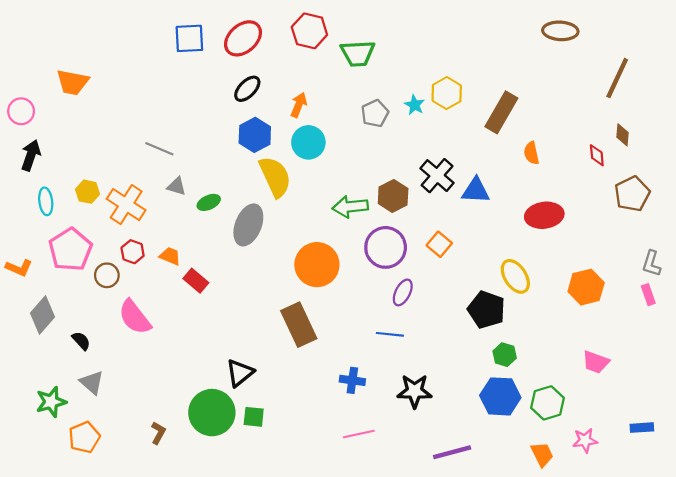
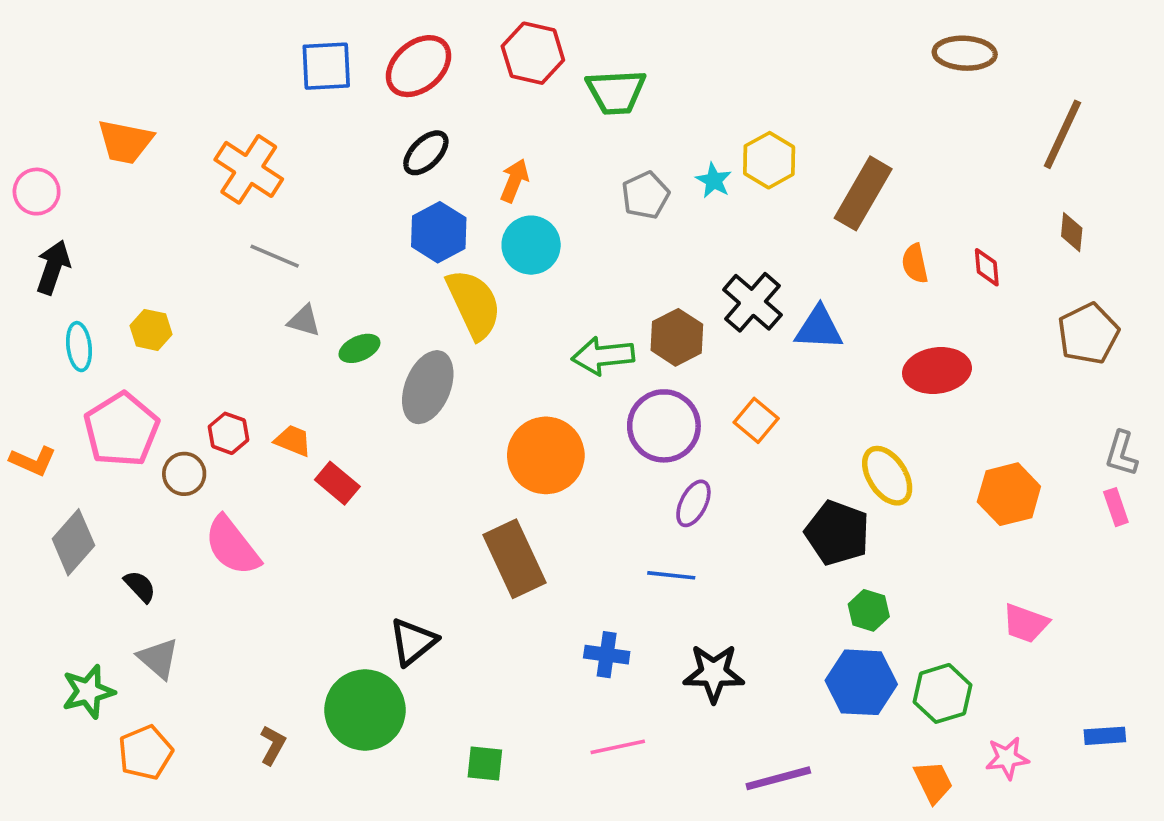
red diamond: (597, 155) -> (987, 267), moved
orange cross: (126, 205) -> (249, 169), moved
green square: (254, 417) -> (485, 764), moved

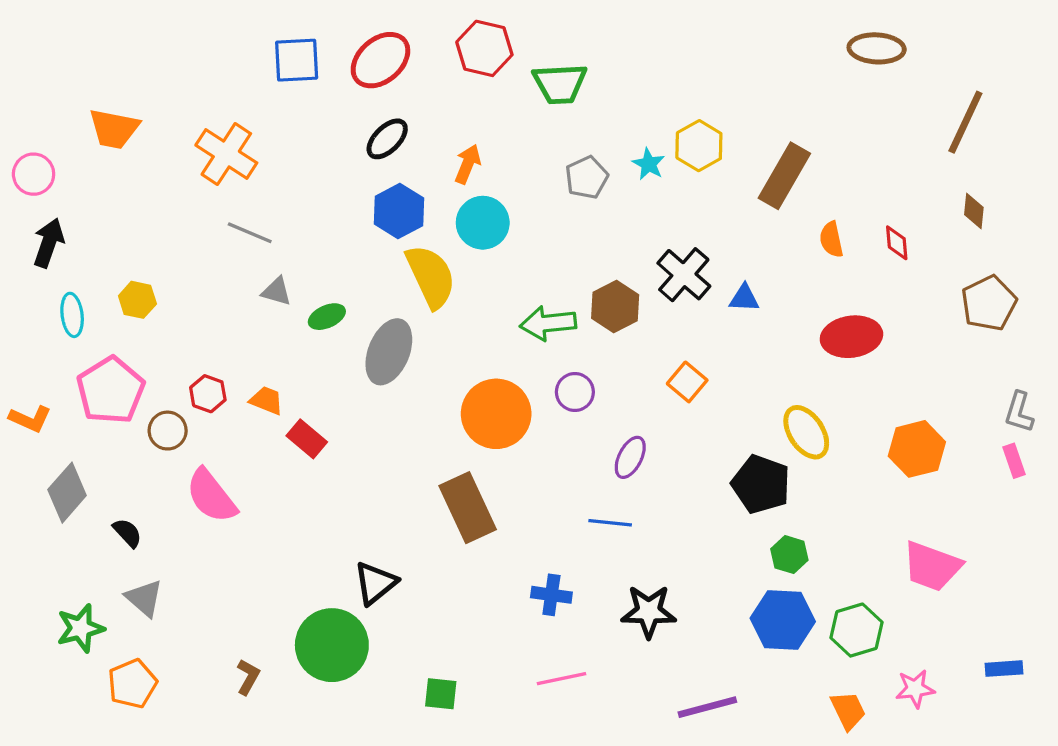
blue triangle: (819, 328) -> (744, 298), size x0.7
purple circle: (664, 426) -> (575, 392), moved, size x0.6
pink trapezoid: (1026, 623) -> (932, 566), size x1.4

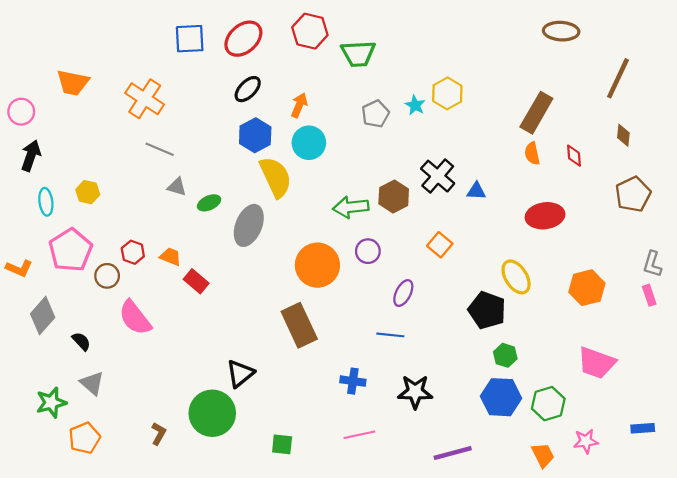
brown rectangle: (784, 176) -> (536, 113), moved

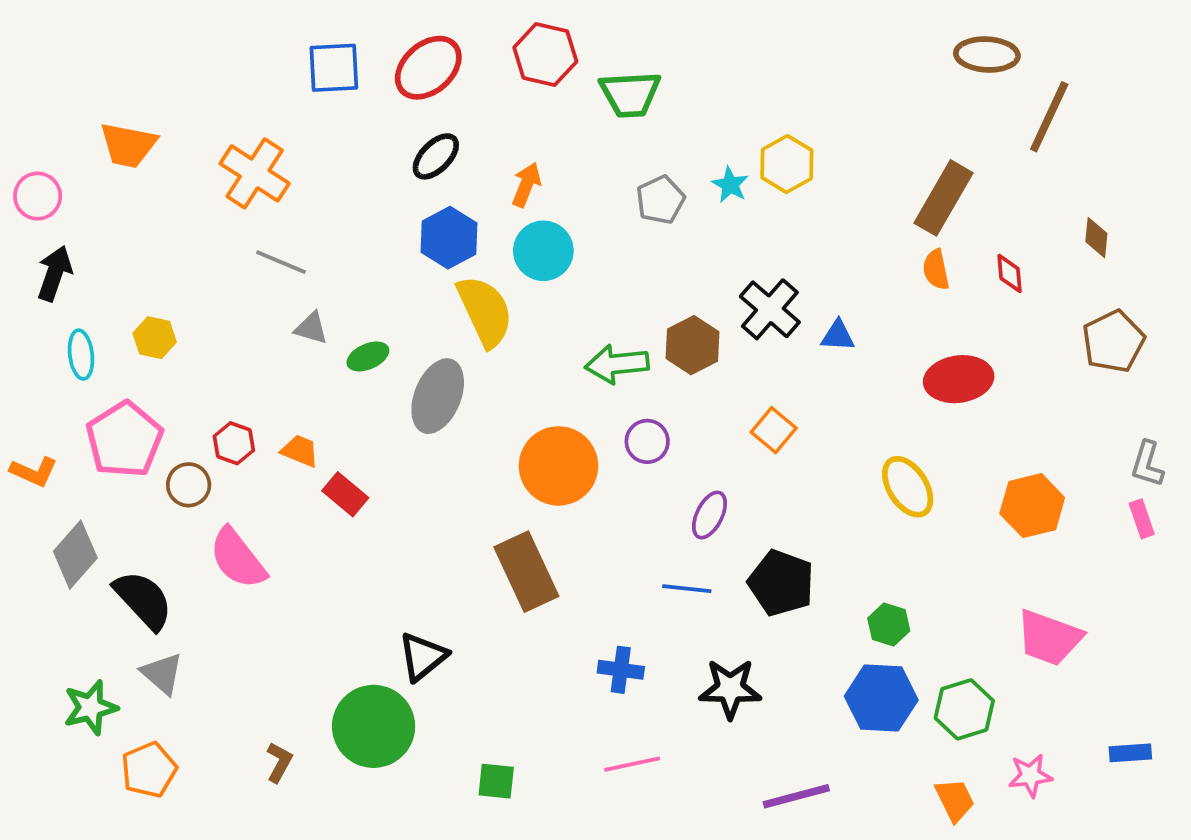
brown line: (618, 78) -> (1049, 117), moved
black pentagon: (487, 310) -> (781, 583), moved
black semicircle: (81, 341) -> (143, 600), size x1.8

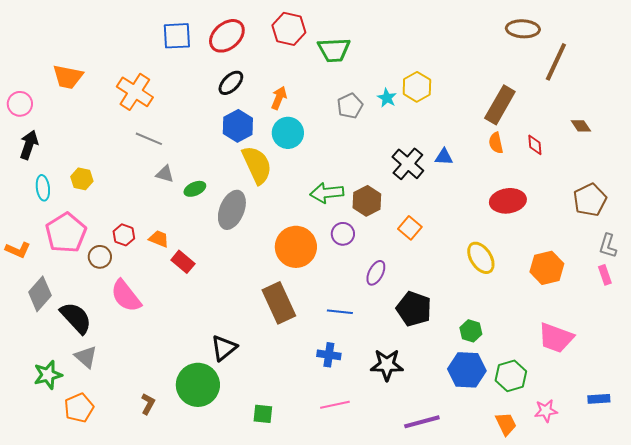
brown diamond: (1096, 238) -> (581, 126), turned -40
blue triangle: (838, 336) -> (444, 157), moved
brown pentagon: (1113, 341) -> (590, 200), moved
brown hexagon: (692, 345) -> (367, 201), moved
blue line: (687, 589) -> (340, 312), moved

